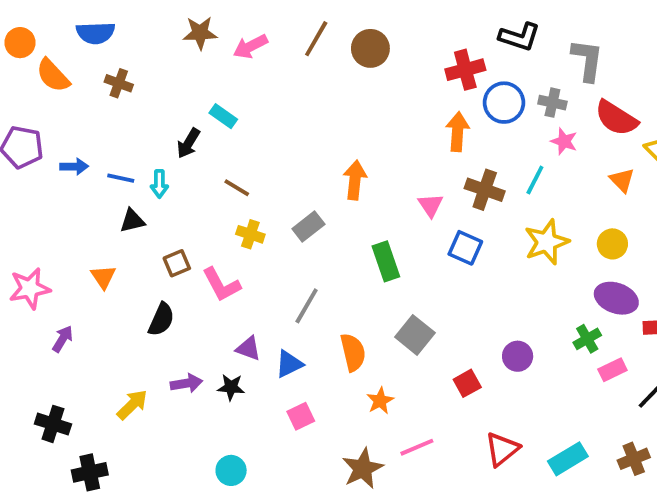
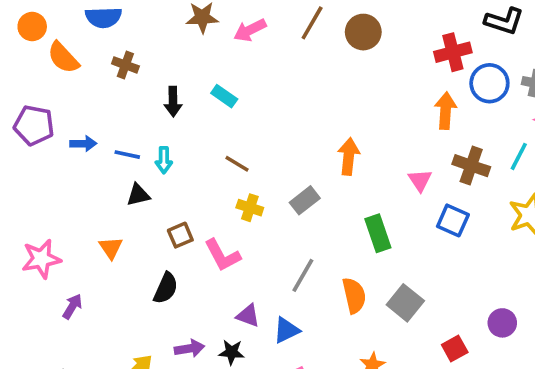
black arrow: (188, 143) -> (173, 102), moved, turned -32
orange semicircle: (353, 352) -> (354, 295), moved

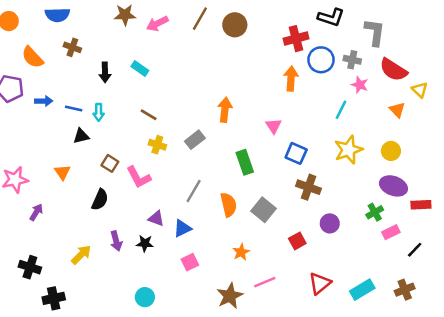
orange semicircle: (63, 58) -> (32, 57), moved
brown cross: (471, 166) -> (309, 187), moved
brown square: (180, 235) -> (110, 163), turned -35
purple arrow: (189, 348) -> (116, 241), turned 84

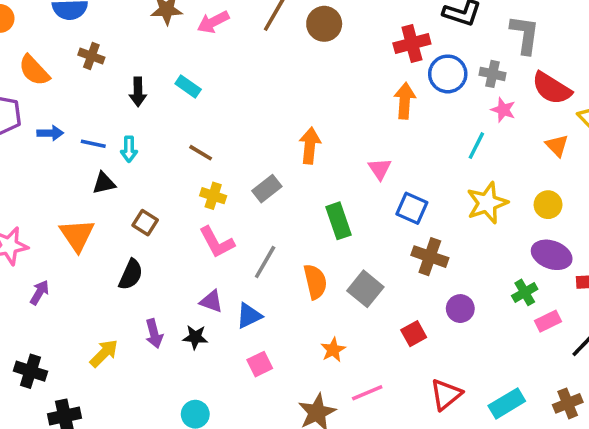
orange triangle: (62, 172) -> (77, 235), size x1.5
pink L-shape: (139, 177) -> (217, 242), moved

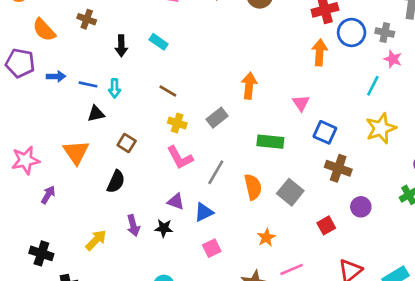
green rectangle: (338, 221) -> (270, 142), turned -65

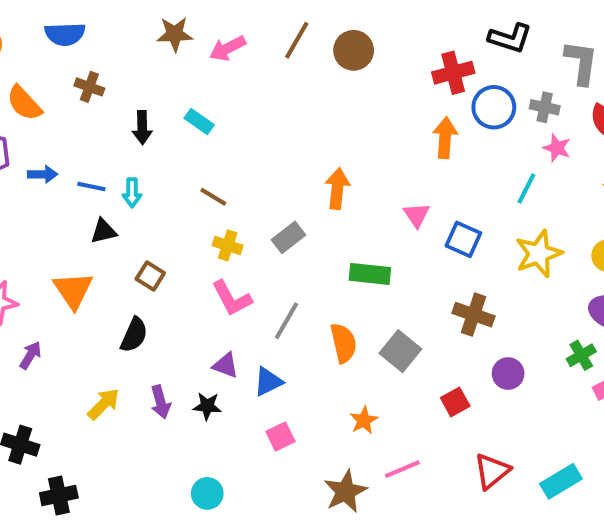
blue square: (325, 132) -> (463, 239), moved
yellow arrow: (96, 240) -> (104, 404), moved

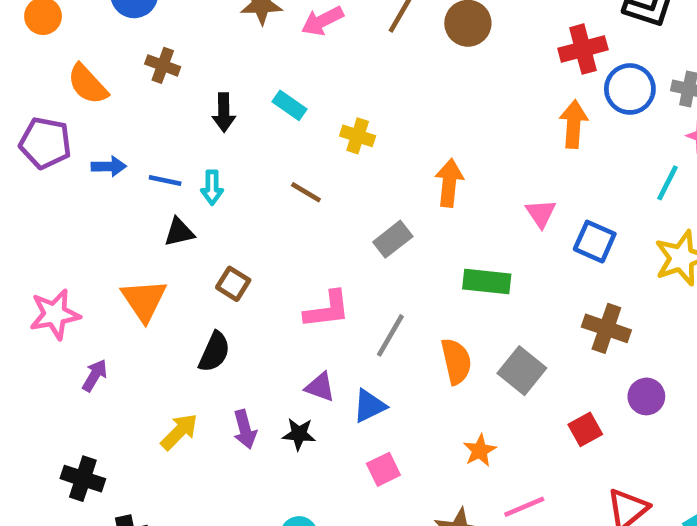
yellow cross: (228, 245) -> (358, 136), moved
pink L-shape: (232, 298) -> (327, 310), turned -69

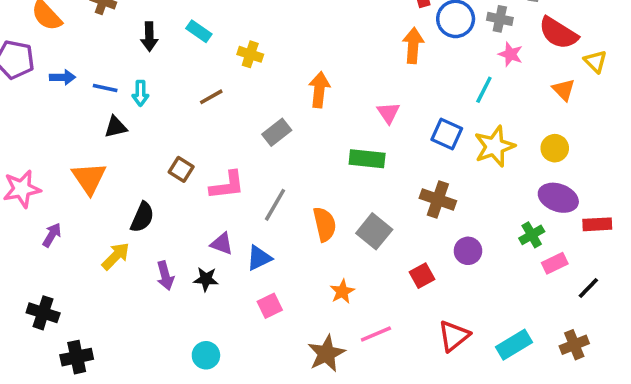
brown line: (306, 192) -> (211, 97), turned -60
blue square: (595, 242) -> (447, 134), moved
green rectangle: (487, 281) -> (367, 159), moved
brown square: (233, 284) -> (181, 169), moved
yellow arrow: (179, 432) -> (116, 256), moved

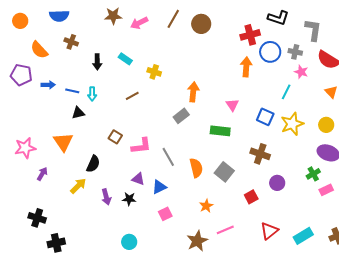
gray rectangle: (277, 132) -> (181, 116), moved
gray line: (275, 205) -> (168, 157), turned -60

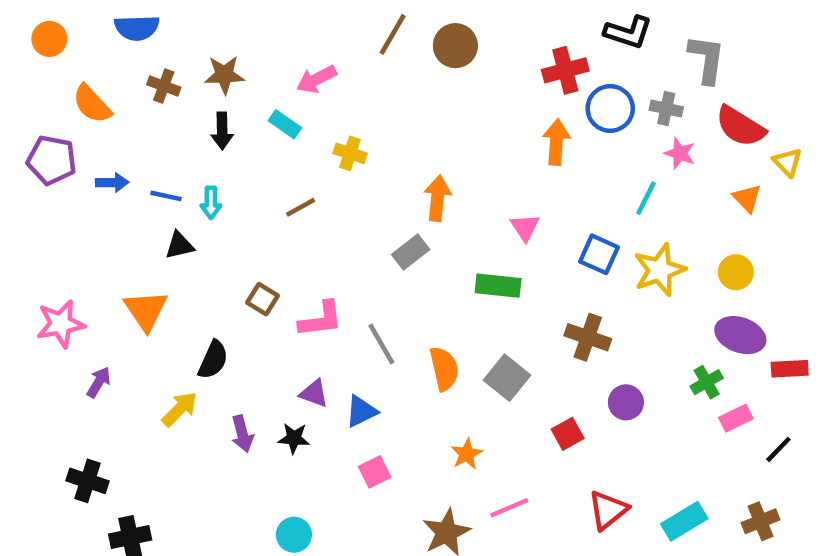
brown star: (113, 16) -> (224, 75), moved
pink arrow: (139, 23) -> (316, 79), moved

